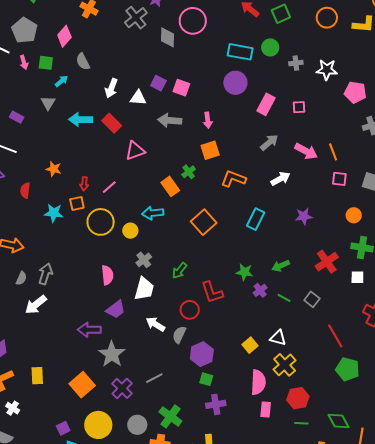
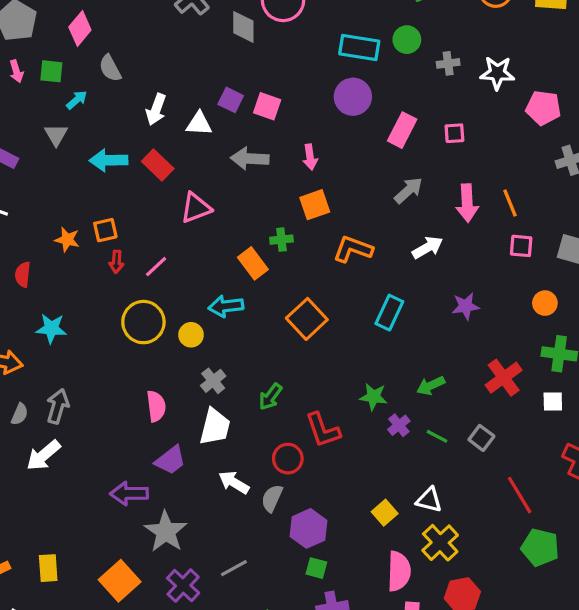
pink arrow: (306, 151) -> (467, 203), turned 60
green cross: (189, 172) -> (281, 240), turned 32
orange square: (77, 203) -> (105, 230), moved
cyan star: (54, 213) -> (51, 328), moved

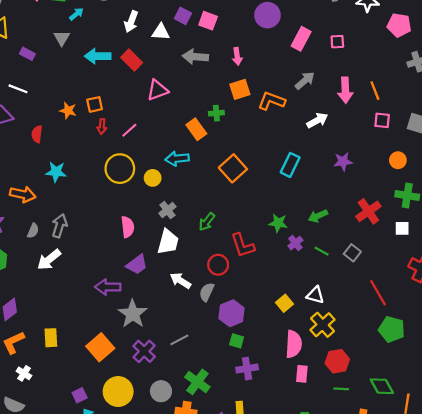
orange L-shape: (353, 249) -> (272, 101), moved

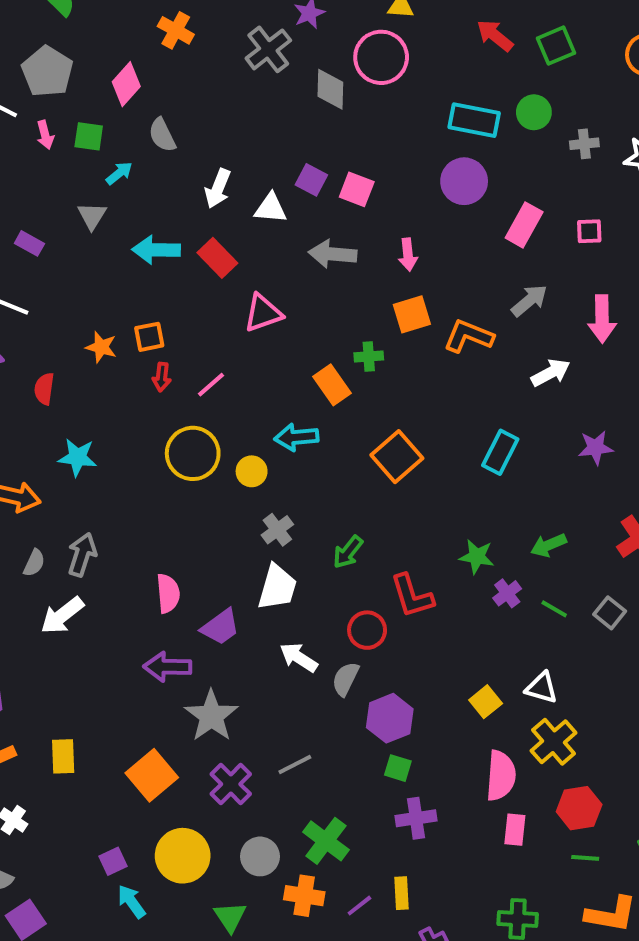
pink semicircle: (128, 227) -> (168, 593), moved

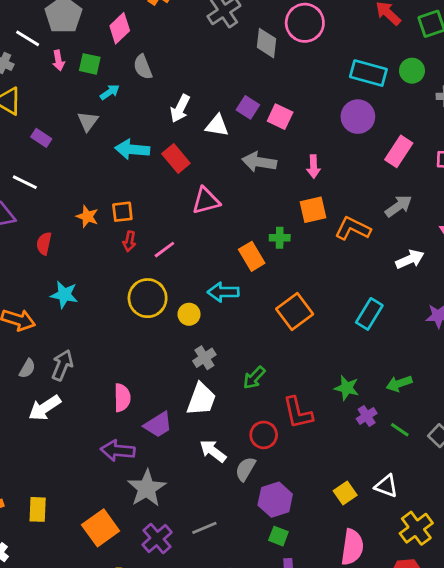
yellow cross: (554, 742) -> (416, 528), moved

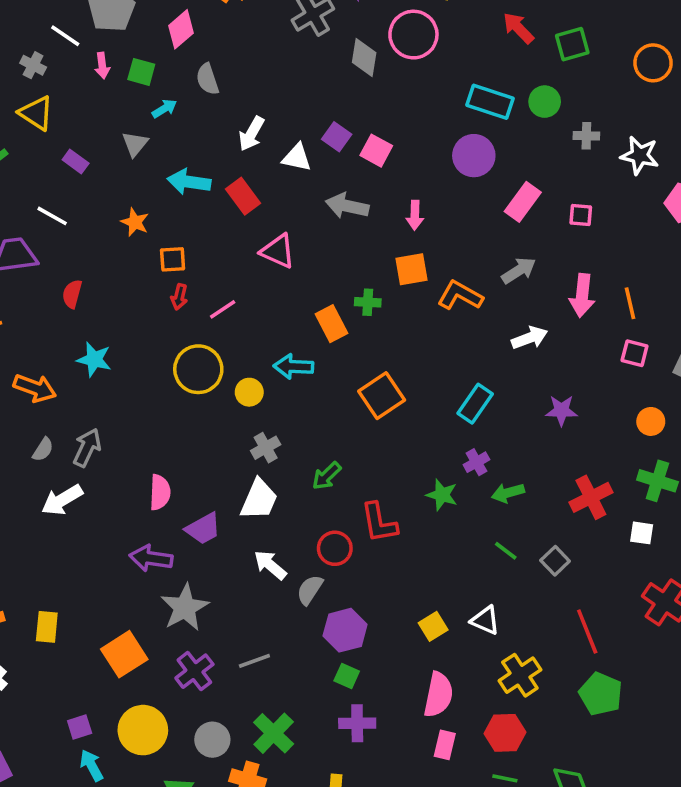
pink triangle: (206, 201) -> (278, 251), turned 36
orange star: (87, 216) -> (135, 222), moved
purple cross: (367, 416) -> (476, 462), moved

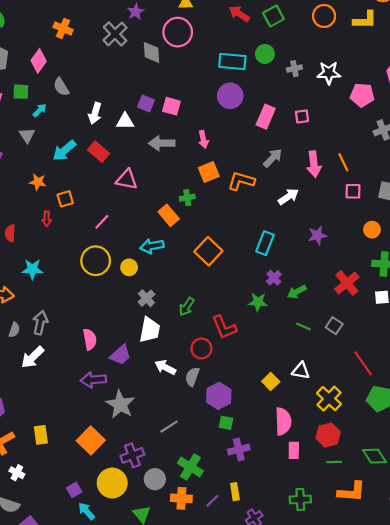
cyan arrow: (189, 182) -> (64, 151), turned -35
red arrow: (179, 297) -> (47, 219), moved
purple cross: (194, 671) -> (132, 455), moved, turned 30

